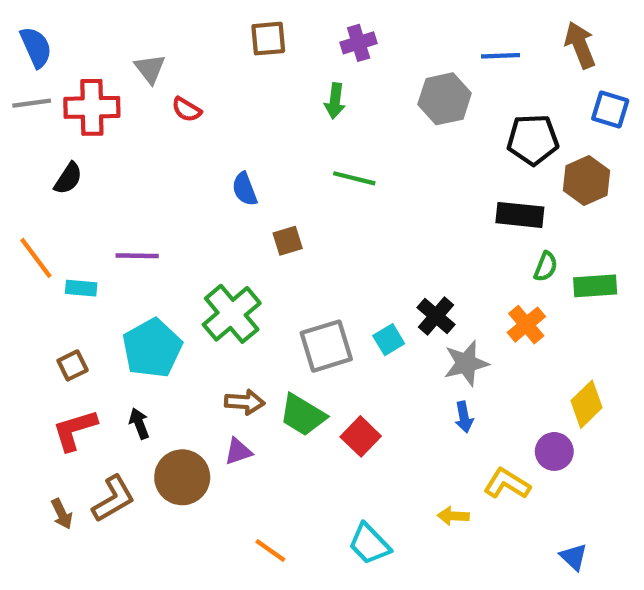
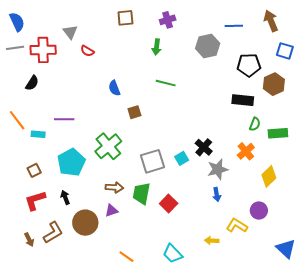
yellow diamond: (587, 404) -> (269, 176), moved
green trapezoid: (303, 415) -> (141, 193), turned 70
blue triangle: (574, 557) -> (286, 249), moved, size x1.5

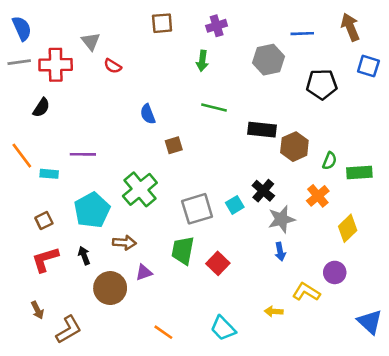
brown hexagon: (274, 84) -> (294, 147), moved
black rectangle: (243, 100) -> (262, 130), moved
brown arrow: (114, 187) -> (124, 243), moved
brown L-shape: (53, 233) -> (69, 330), moved

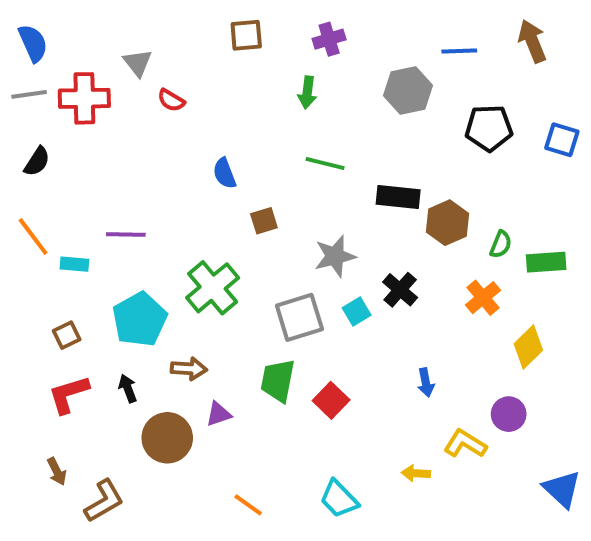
blue square: (368, 66) -> (562, 140), moved
black semicircle: (41, 108) -> (37, 161), moved
gray star: (281, 219) -> (335, 256), moved

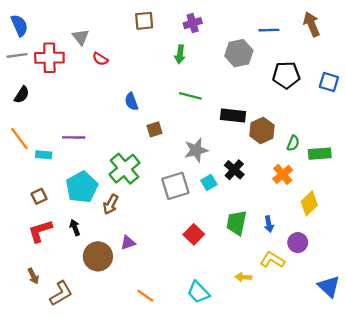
brown arrow: (189, 369) -> (111, 204), moved, turned 114
green trapezoid: (278, 381) -> (237, 223), moved
blue arrow: (426, 383) -> (269, 224), moved

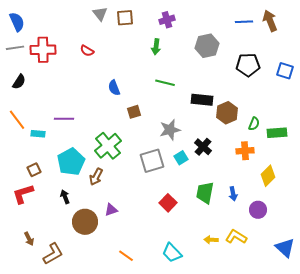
blue line: (269, 30) -> (244, 22), moved
gray triangle: (81, 37) -> (100, 14), moved
orange cross: (283, 174) -> (245, 151), turned 36
red L-shape: (40, 231) -> (23, 194), moved
yellow L-shape: (272, 260) -> (236, 237), moved

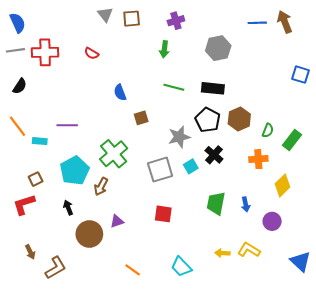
black pentagon: (248, 65) -> (208, 120), moved, turned 30
black rectangle: (202, 100) -> (213, 88), moved
green rectangle: (277, 133) -> (292, 140), turned -48
red square: (168, 203) -> (163, 214), moved, turned -36

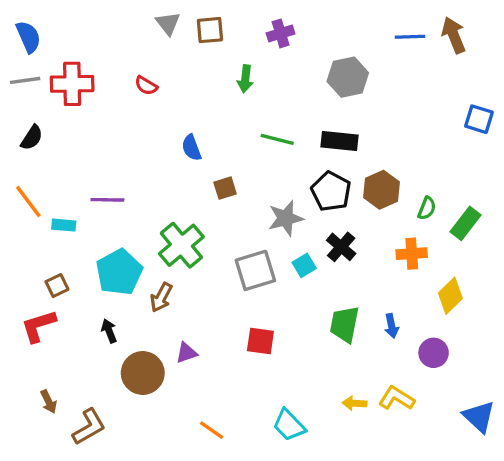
green arrow: (164, 49) -> (245, 79), moved

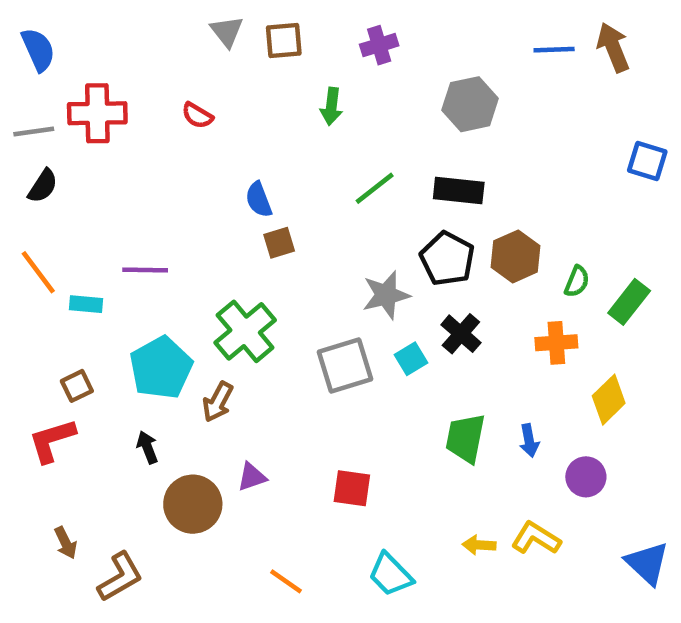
gray line: (25, 80) -> (34, 131), moved
green line: (277, 139) -> (375, 188), turned -52
brown square: (225, 188) -> (279, 243), moved
red square: (260, 341) -> (352, 488), moved

